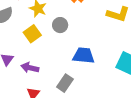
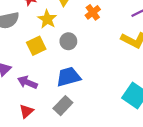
blue trapezoid: (84, 56) -> (68, 77), moved, turned -30

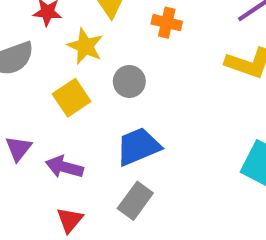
orange cross: (93, 12) -> (167, 23), turned -32

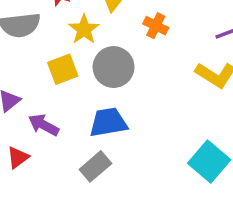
gray circle: (129, 82) -> (114, 67), size x1.5
red triangle: (70, 220) -> (18, 157), moved

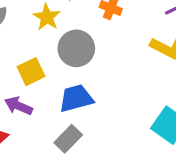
yellow square: (63, 69) -> (31, 72), moved

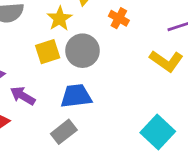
yellow square: (31, 72) -> (48, 52), moved

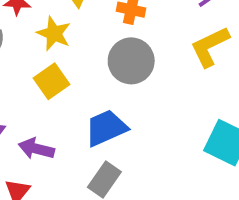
gray circle: (82, 51) -> (131, 61), moved
yellow L-shape: (166, 61) -> (210, 47), turned 136

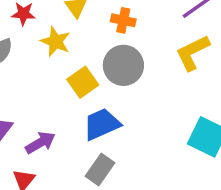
yellow square: (51, 81) -> (83, 82), moved
purple arrow: (36, 149) -> (40, 143), turned 136

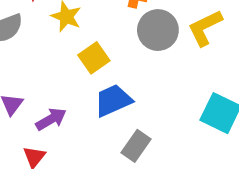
gray circle: (123, 65) -> (158, 30), moved
gray rectangle: (100, 170) -> (136, 146), moved

